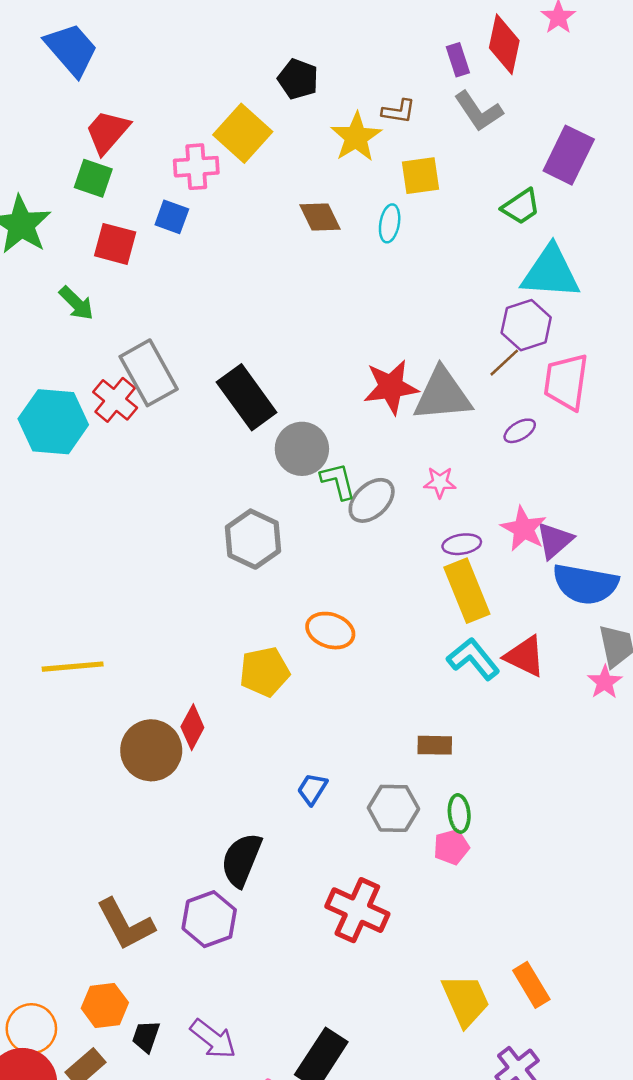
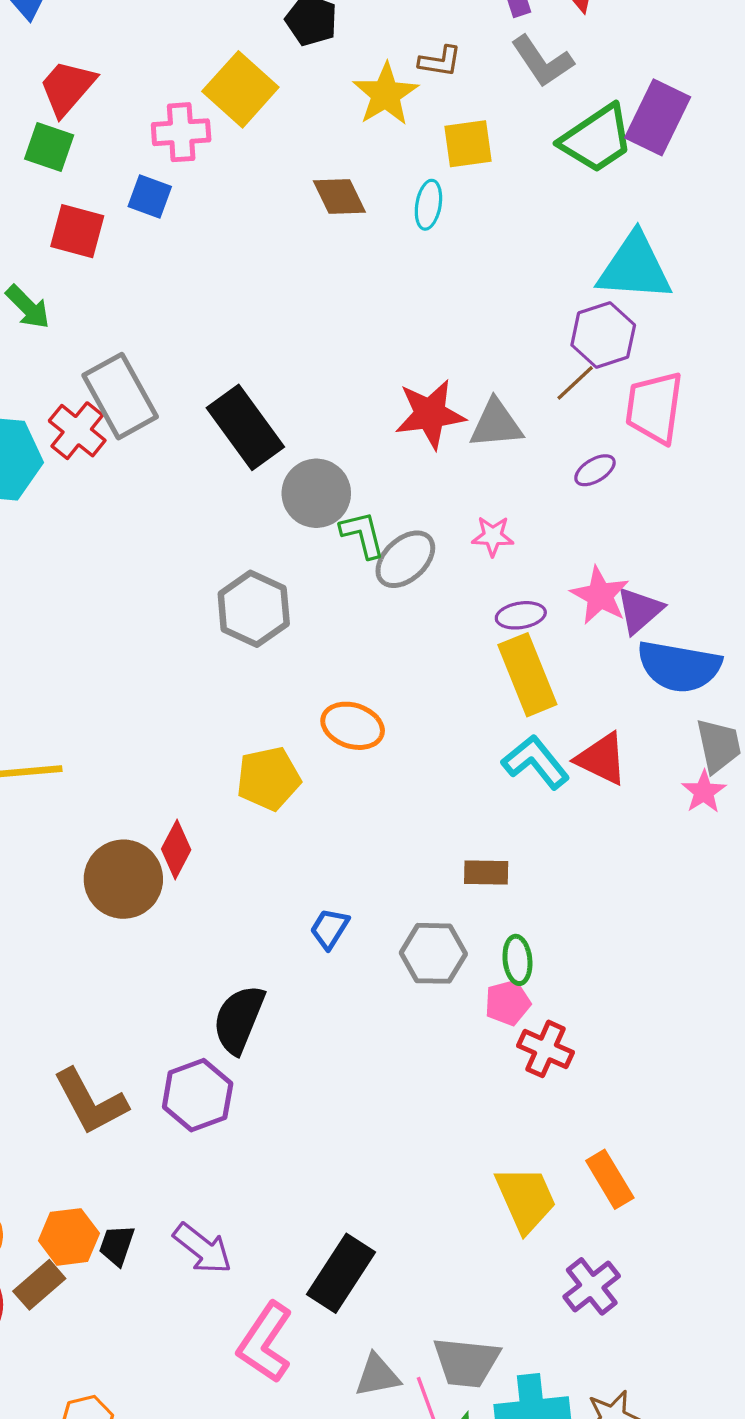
green trapezoid: (521, 207) -> (597, 139), moved, size x1.5
gray triangle: (442, 395) -> (496, 424), size x0.7
red cross: (357, 910) -> (546, 1049), moved, size x0.7
orange hexagon: (105, 1005) -> (69, 1237), moved

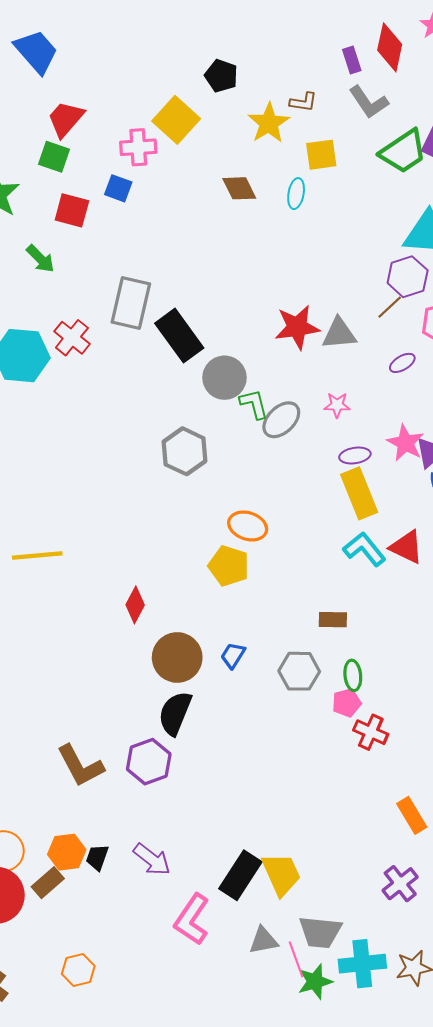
gray rectangle: (120, 396) -> (131, 303), moved, turned 42
yellow pentagon: (268, 779) -> (229, 566), moved, turned 30
brown circle: (123, 879) -> (177, 657), moved
yellow trapezoid: (526, 1199) -> (281, 874), moved

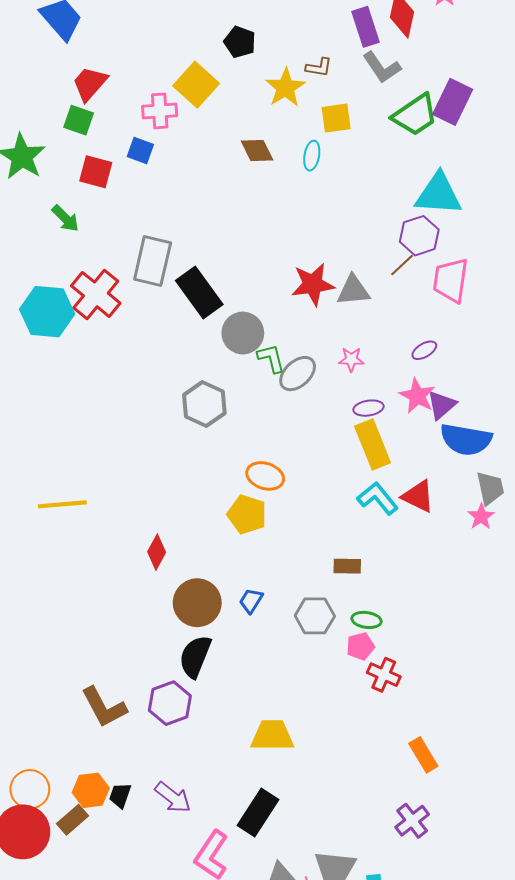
purple rectangle: (352, 60) -> (366, 27), size x1.5
red cross: (72, 338) -> (96, 294), size x1.4
purple ellipse: (402, 363) -> (424, 350), moved
green ellipse: (353, 675) -> (367, 620), turned -76
yellow trapezoid: (281, 874) -> (272, 736), moved, turned -66

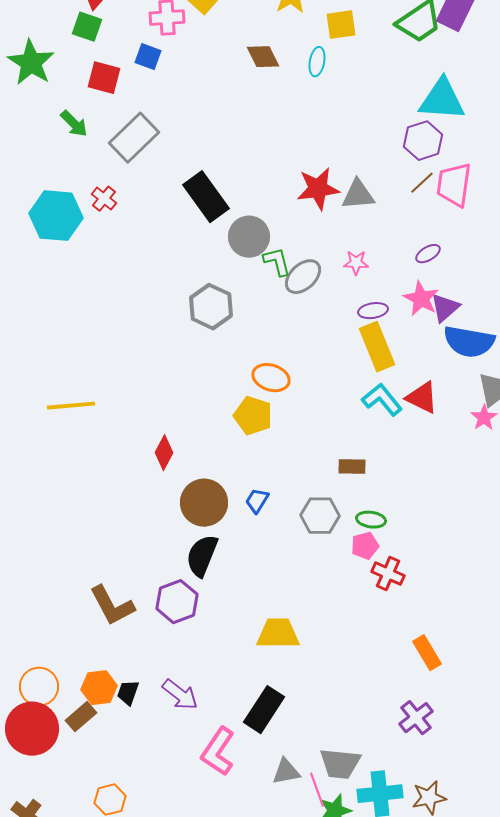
gray rectangle: (153, 261) -> (134, 138), moved, turned 33
brown line: (402, 265) -> (422, 183), moved
red cross: (96, 294) -> (104, 199), size x0.5

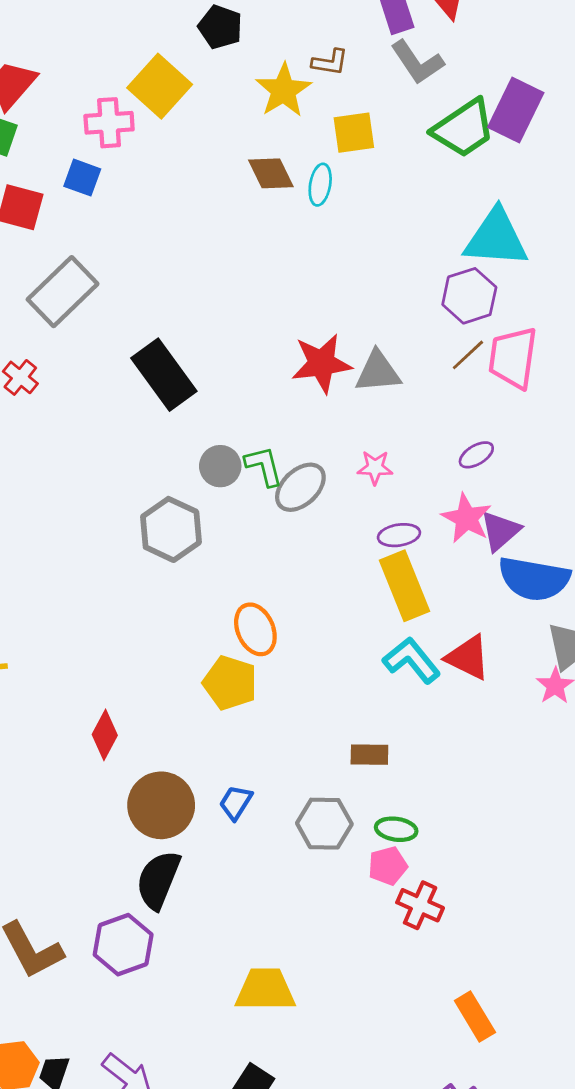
brown diamond: (263, 57) -> (271, 173), moved
gray circle: (249, 237) -> (220, 466), moved, size x0.7
orange ellipse: (271, 378) -> (255, 629), turned 48

